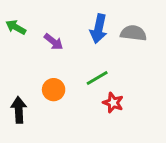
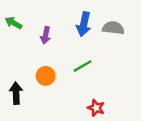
purple arrow: (54, 42) -> (46, 35), turned 63
red star: (113, 103) -> (96, 108), moved

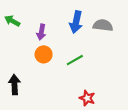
orange circle: (46, 76) -> (44, 54), moved

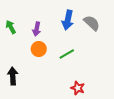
green arrow: (12, 21) -> (11, 27), moved, turned 32
gray semicircle: (103, 25) -> (92, 23), turned 36

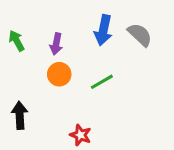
red star: (78, 88) -> (81, 135), moved

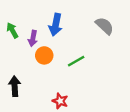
blue arrow: (103, 30) -> (56, 25), moved
purple arrow: (56, 44) -> (33, 38), moved

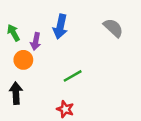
orange circle: (44, 55) -> (23, 60), moved
green line: (76, 61) -> (73, 76), moved

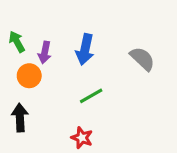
blue arrow: (60, 27) -> (85, 49), moved
gray semicircle: (113, 28) -> (142, 59), moved

